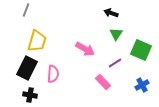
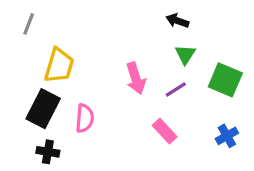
gray line: (26, 10) -> (29, 24), moved
pink arrow: (85, 49) -> (136, 78), turned 42
purple line: (115, 63) -> (176, 89), moved

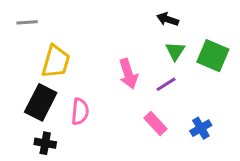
gray line: (29, 24) -> (27, 22), turned 65
green square: (225, 80) -> (213, 56), moved
blue cross: (227, 136) -> (201, 128), moved

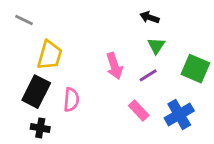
gray line: (27, 22) -> (24, 20), turned 30
green square: (213, 56) -> (195, 69), moved
blue cross: (201, 128) -> (179, 114), size x1.5

